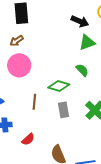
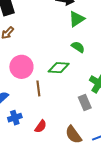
pink circle: (19, 65) -> (21, 67), moved
gray rectangle: (63, 110) -> (85, 103), moved

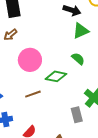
pink circle: (21, 67) -> (30, 60), moved
brown line: (38, 88) -> (33, 94), turned 70

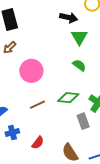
green triangle: (81, 31) -> (79, 37), turned -30
green diamond: (56, 76) -> (68, 98), moved

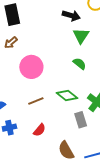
green diamond: (68, 98) -> (67, 95), turned 30
red semicircle: (38, 143) -> (39, 130), moved

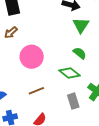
green diamond: (67, 95) -> (69, 73), moved
gray rectangle: (81, 120) -> (73, 101), moved

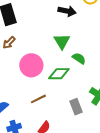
green triangle: (81, 25) -> (62, 41), moved
green diamond: (69, 73) -> (59, 74), moved, turned -35

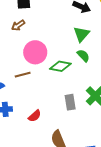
green triangle: (62, 41) -> (82, 34), moved
brown line: (38, 99) -> (23, 75), moved

